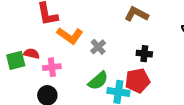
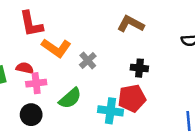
red semicircle: (32, 54) -> (25, 68), moved
green semicircle: (98, 81) -> (70, 98), moved

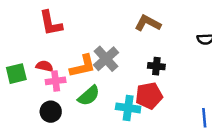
orange L-shape: (56, 48) -> (83, 66), moved, turned -48
gray cross: (88, 60) -> (106, 59), size x1.5

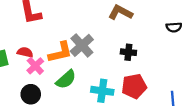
pink cross: (56, 81) -> (35, 66), turned -36
red pentagon: (149, 96) -> (134, 86), moved

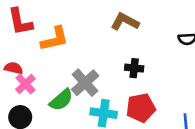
gray cross: (82, 45) -> (85, 83), moved
orange L-shape: (60, 52) -> (55, 39), moved

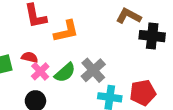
black cross: (134, 68) -> (152, 36), moved, size x1.5
green semicircle: (61, 100) -> (65, 73), moved

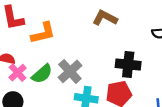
black cross: (152, 36) -> (128, 64), moved

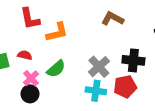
gray cross: (70, 71) -> (99, 67), moved
pink cross: (18, 73) -> (31, 78), moved

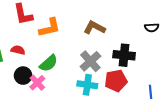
brown L-shape: (113, 19) -> (94, 28), moved
pink cross: (31, 78) -> (37, 83), moved
black circle: (30, 94) -> (23, 76), moved

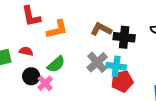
black cross: (124, 55) -> (124, 37), moved
cyan cross: (87, 85) -> (116, 66), moved

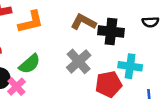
cyan cross: (116, 66) -> (130, 66), moved

